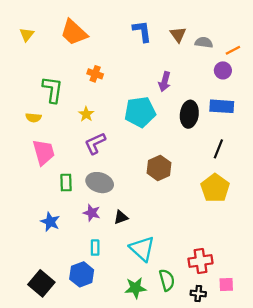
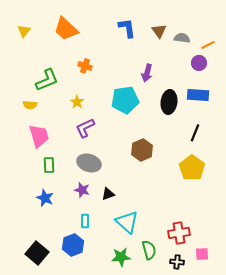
green L-shape: (53, 90) -> (47, 80), turned 60
green rectangle: (66, 183) -> (49, 165), moved

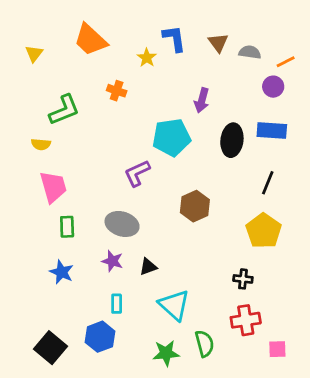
yellow triangle: (24, 31) -> (34, 54), moved
yellow star: (77, 102) -> (147, 58), moved
purple L-shape: (85, 128) -> (137, 173), moved
black cross: (177, 262) -> (243, 279), moved

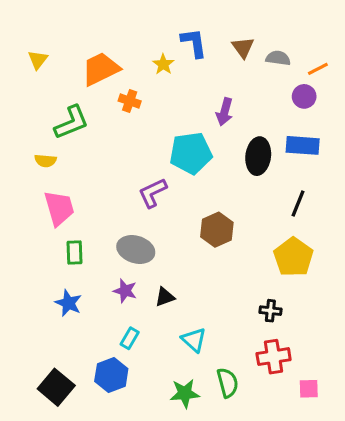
orange trapezoid: (90, 40) -> (101, 69), moved, turned 111
cyan rectangle: (117, 304) -> (130, 338), turned 30
cyan triangle: (174, 305) -> (194, 340), size x0.7

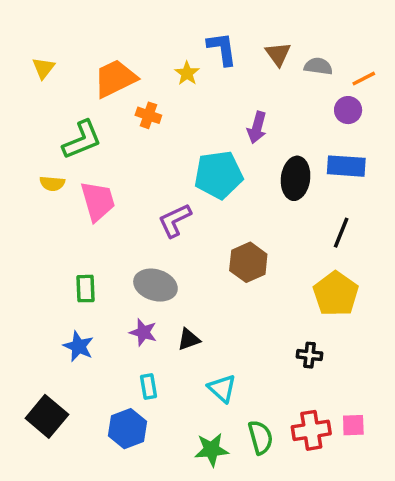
pink trapezoid: (59, 208) -> (98, 201), moved
cyan rectangle: (130, 338) -> (148, 387), turned -40
red cross: (274, 357) -> (311, 430), moved
black square: (56, 387) -> (47, 416), moved
pink square: (309, 389) -> (353, 425), moved

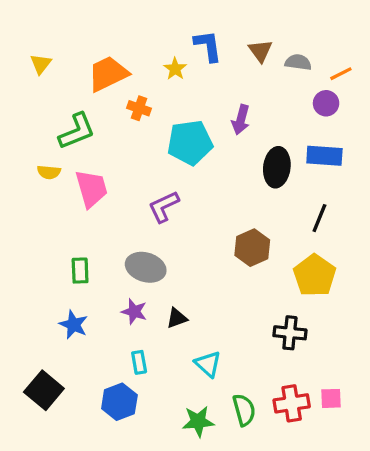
cyan pentagon: (219, 175) -> (190, 143), moved
brown hexagon: (248, 262) -> (252, 248), moved
black cross: (310, 355) -> (290, 333), size x1.4

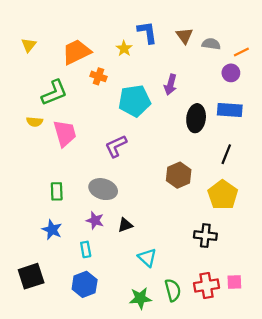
cyan rectangle: (139, 362) -> (86, 249), moved
black square: (44, 390) -> (31, 276), turned 32

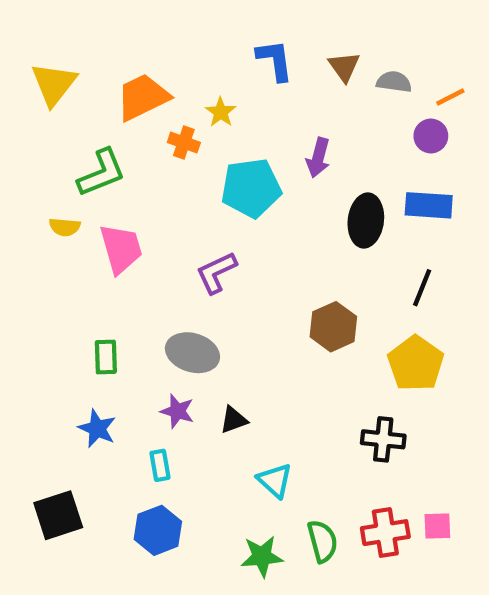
yellow triangle: (29, 45) -> (54, 84), size x1.6
yellow star: (124, 49) -> (221, 112), moved

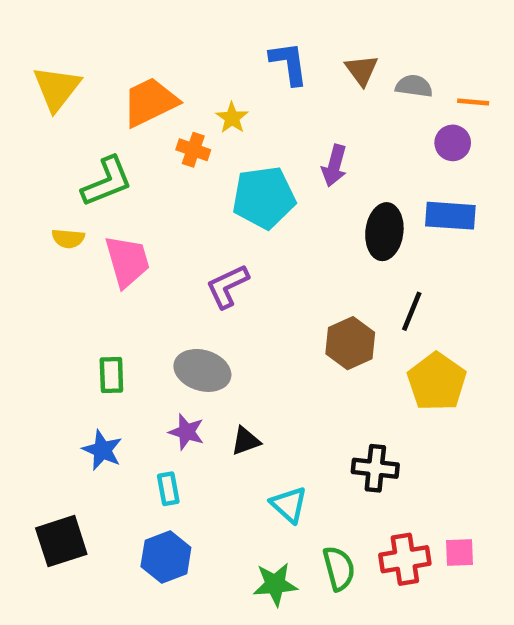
orange line: (450, 97) -> (473, 102), turned 32
black line: (422, 288) -> (412, 311), moved
black cross: (383, 439) -> (375, 468), moved

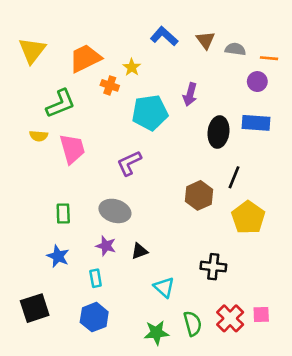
blue L-shape: (289, 63) -> (164, 36), turned -40
red cross: (405, 559) -> (230, 318), turned -36

